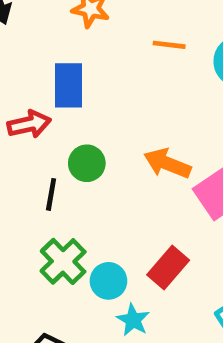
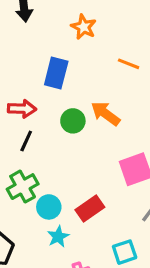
red arrow: (29, 124) -> (22, 109), moved
green circle: (87, 163) -> (73, 121), moved
orange arrow: (167, 164) -> (105, 114), moved

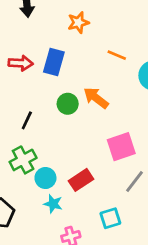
orange star: (84, 27) -> (78, 23), turned 30
red arrow: (22, 109) -> (21, 63), moved
cyan star: (58, 237) -> (53, 204), turned -30

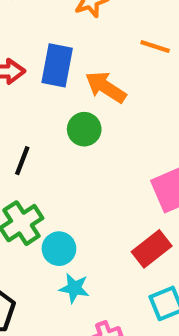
orange arrow: (96, 98) -> (106, 87), moved
red rectangle: (81, 180) -> (152, 249), moved

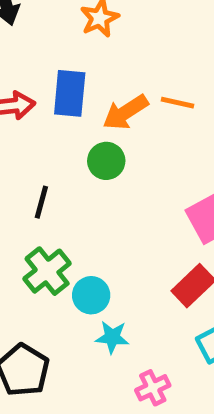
orange line: (155, 46) -> (177, 103), moved
orange arrow: (106, 87) -> (125, 112), turned -60

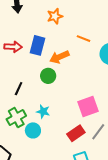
orange line: (177, 103) -> (84, 39), moved
cyan star: (112, 337) -> (43, 112), moved

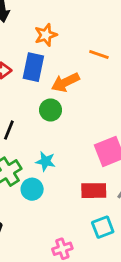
orange star: (55, 16) -> (46, 35), moved
red rectangle: (76, 133) -> (94, 191), turned 36

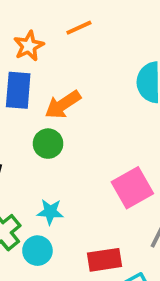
orange line: (99, 54) -> (79, 28), moved, turned -36
red rectangle: (94, 191) -> (105, 260), moved

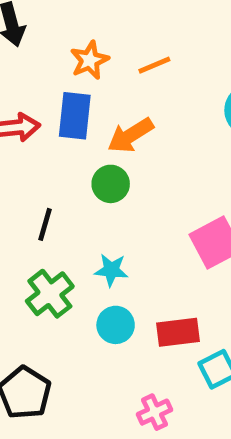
orange line: (79, 28) -> (154, 65), moved
cyan circle: (37, 251) -> (116, 325), moved

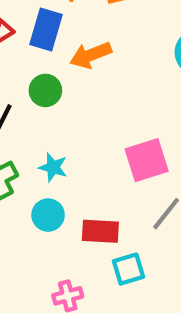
green circle: (111, 184) -> (45, 90), moved

